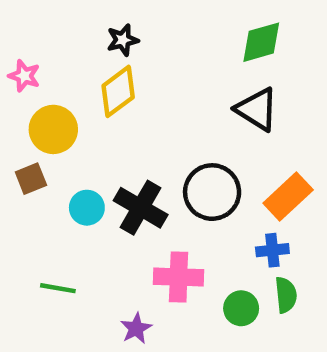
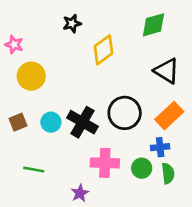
yellow diamond: (118, 91) -> (104, 50), moved
black triangle: (257, 109) -> (167, 71), moved
brown square: (31, 179) -> (18, 122), moved
green circle: (241, 308) -> (142, 168), moved

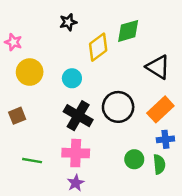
green diamond: (153, 25) -> (128, 31), moved
cyan circle: (51, 122) -> (72, 78), moved
blue cross: (160, 147) -> (165, 139), moved
pink cross: (105, 163) -> (76, 153), moved

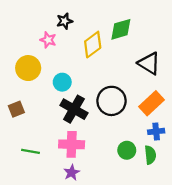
pink star: (13, 42) -> (48, 40), moved
cyan circle: (72, 78) -> (62, 82), moved

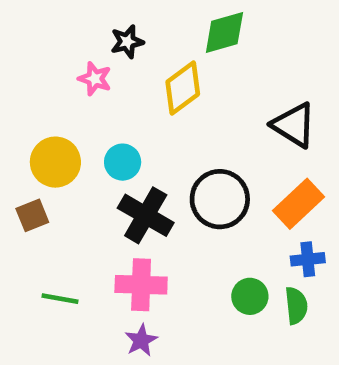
green diamond: (121, 29) -> (224, 32), moved
yellow circle: (28, 68) -> (55, 162), moved

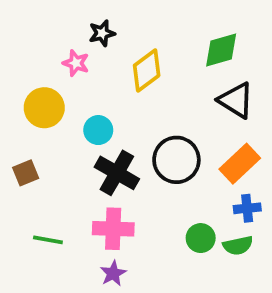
green diamond: (224, 32) -> (221, 50), moved
yellow circle: (55, 162) -> (44, 108), moved
green semicircle: (296, 306) -> (238, 245), turned 84

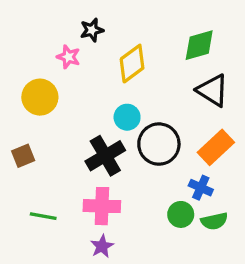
cyan circle: (98, 130) -> (127, 117), moved
black cross: (117, 173) -> (105, 156), turned 30
blue cross: (247, 208) -> (201, 188), moved, turned 30

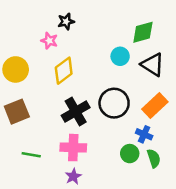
yellow diamond: (132, 64) -> (64, 71), moved
yellow circle: (40, 97) -> (16, 69), moved
cyan circle: (127, 117) -> (120, 56), moved
brown square: (23, 156) -> (17, 112), size x1.5
green semicircle: (214, 221) -> (154, 158), turned -96

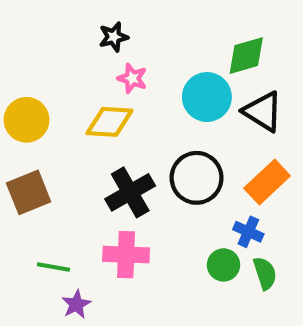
pink star: (49, 41) -> (132, 78), moved
cyan circle: (120, 56) -> (207, 97), size x1.5
yellow diamond: (64, 71) -> (109, 122), turned 40
purple star: (73, 176) -> (76, 304), moved

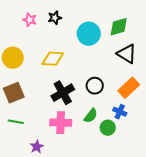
pink star: (132, 78) -> (30, 20), moved
cyan circle: (207, 97) -> (89, 34), moved
black circle: (197, 178) -> (95, 86), size x0.7
green line: (53, 267) -> (16, 122), moved
green semicircle: (265, 273) -> (91, 116), moved, turned 56

